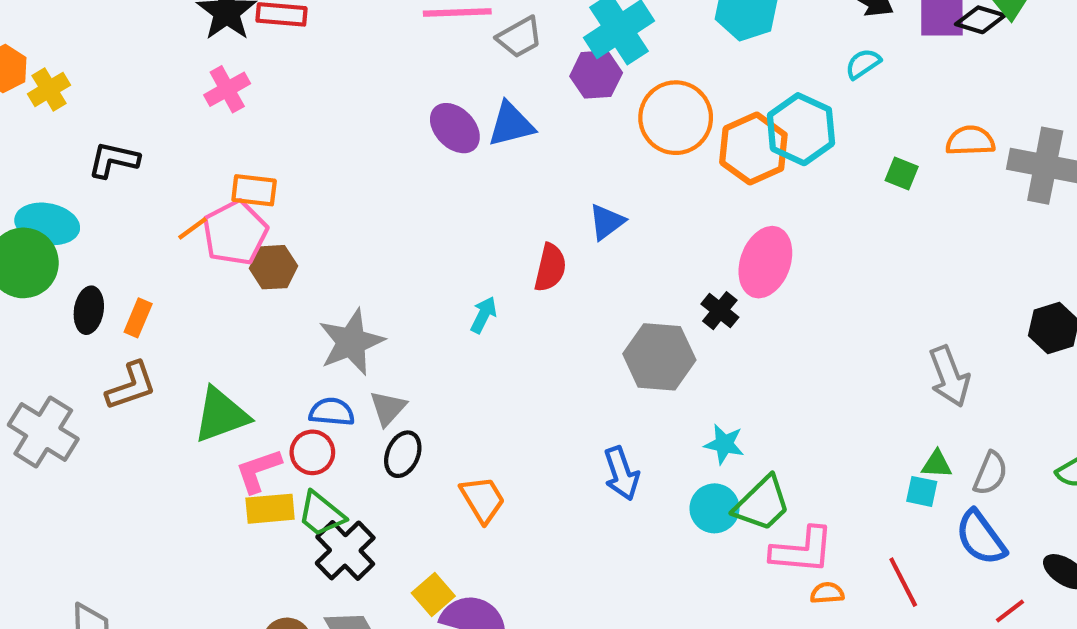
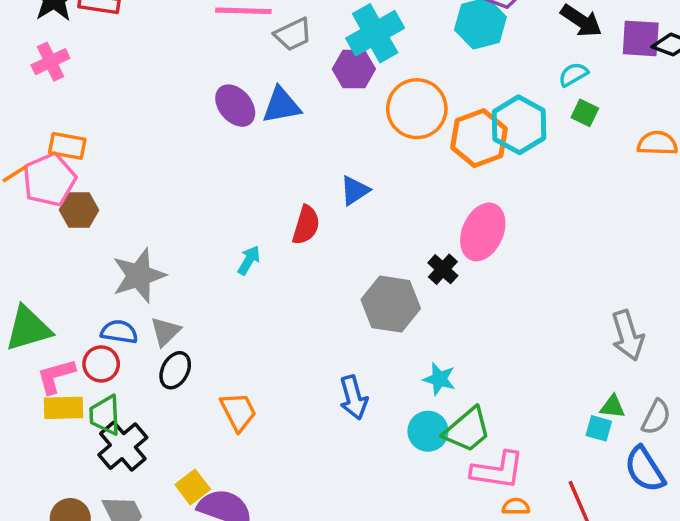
green square: (902, 174) -> (585, 113), moved
green trapezoid: (321, 514) -> (105, 415), turned 45

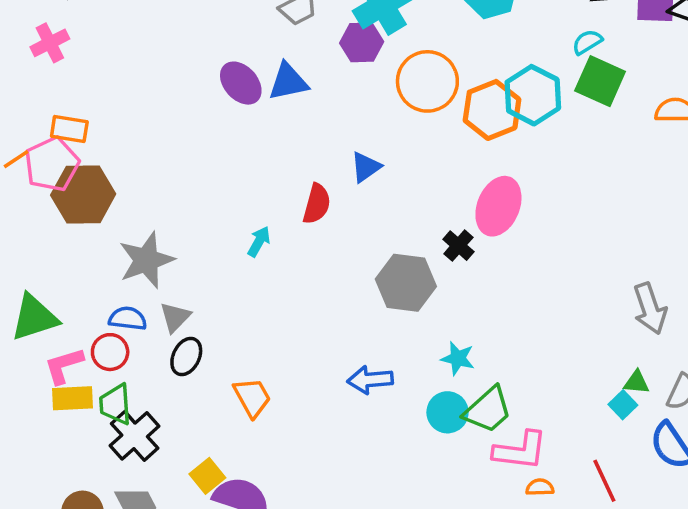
green square: (585, 113) -> (600, 81), size x1.8
brown hexagon: (79, 210) -> (83, 194), size x1.6
blue arrow: (354, 398) -> (370, 380), turned 102
cyan square: (599, 428) -> (623, 405), turned 32

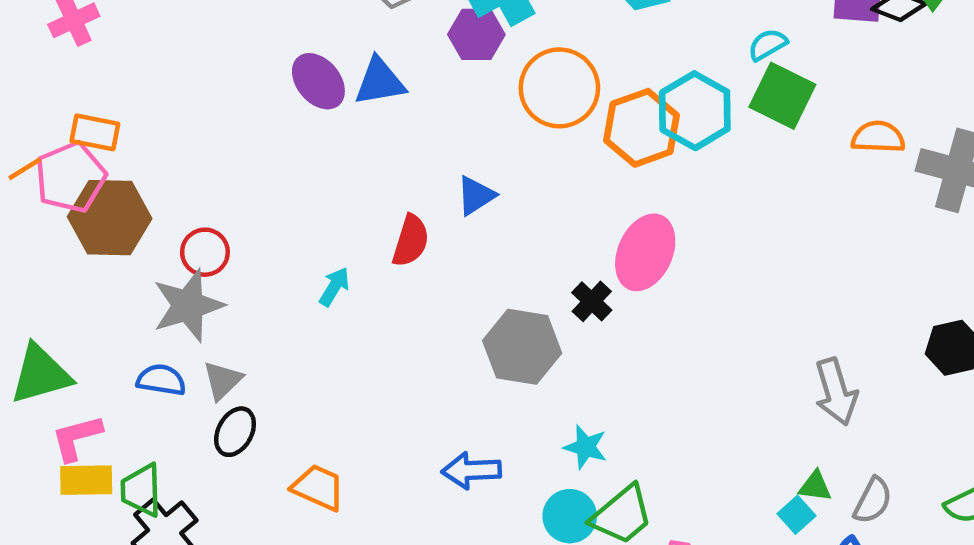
red circle: (110, 352) -> (205, 252), moved
orange trapezoid: (252, 397) -> (318, 487), turned -39

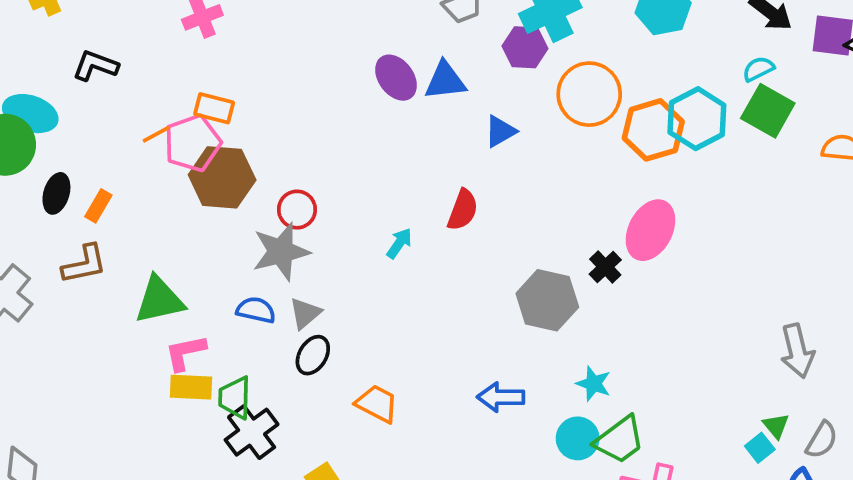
blue triangle: (476, 196) -> (500, 131), moved
green triangle: (815, 486) -> (776, 426), turned 40

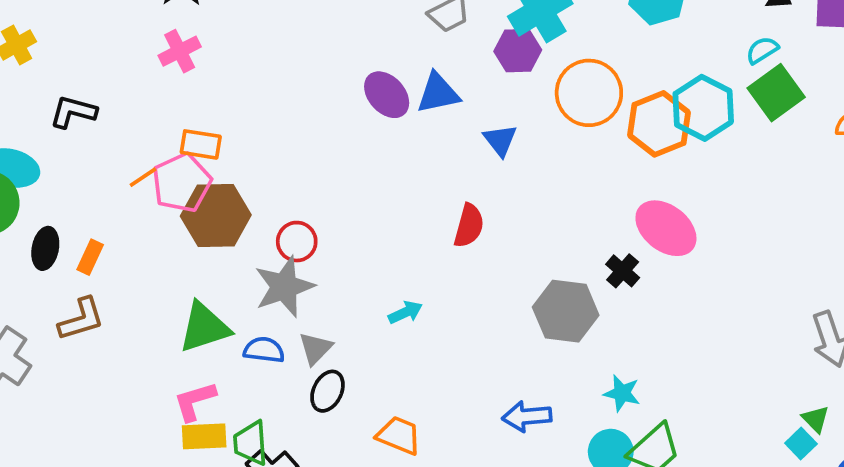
green square: (768, 111) -> (776, 93), turned 30
blue triangle: (500, 131) -> (500, 140), turned -33
pink ellipse: (650, 230) -> (666, 228), turned -74
cyan arrow: (399, 243) -> (405, 312), moved, turned 36
green triangle: (159, 300) -> (204, 327), moved

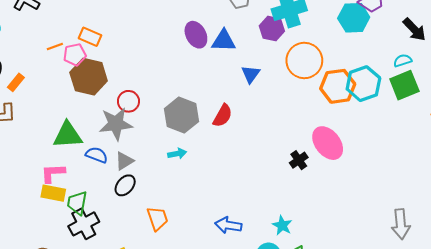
pink pentagon: (182, 183) -> (75, 55), size x0.7
gray hexagon: (566, 311) -> (181, 115), moved
orange trapezoid: (399, 435) -> (157, 218), turned 35

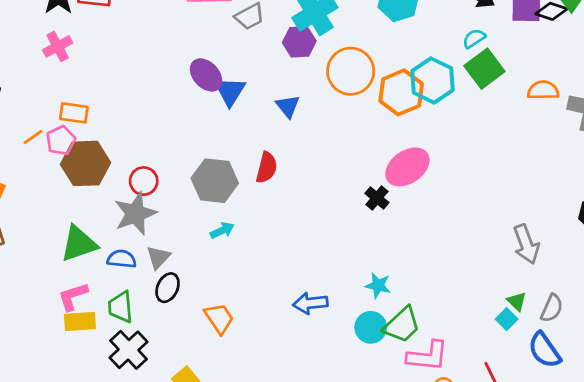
blue triangle: (224, 41) -> (230, 91), moved, turned -45
pink ellipse: (328, 143) -> (407, 167), turned -72
green trapezoid: (77, 203) -> (121, 307), moved

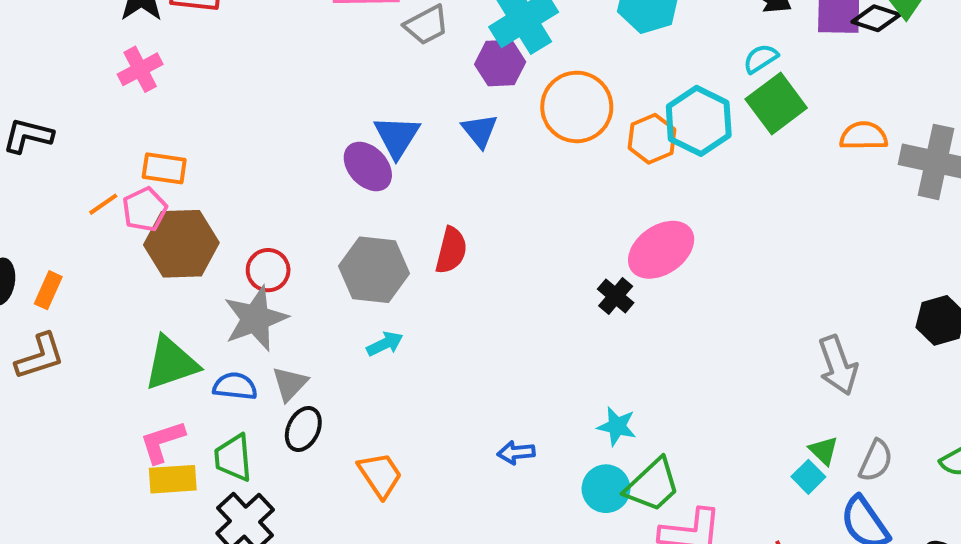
purple ellipse: (206, 75) -> (368, 166), moved
orange hexagon: (401, 92) -> (652, 139), size x0.7
blue triangle: (288, 106) -> (480, 131), moved
blue arrow: (310, 303) -> (516, 453), size x0.7

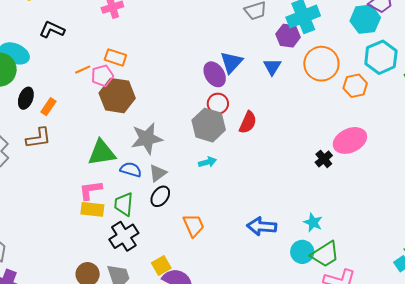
cyan hexagon: (699, 121) -> (381, 57), moved
red circle: (268, 270) -> (218, 104), moved
blue arrow: (516, 453) -> (262, 226), size x1.6

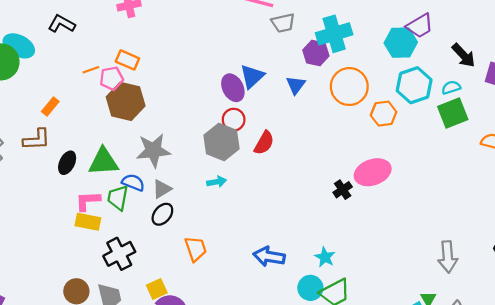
black ellipse: (26, 98) -> (67, 163), moved
green trapezoid: (124, 204) -> (118, 198), moved

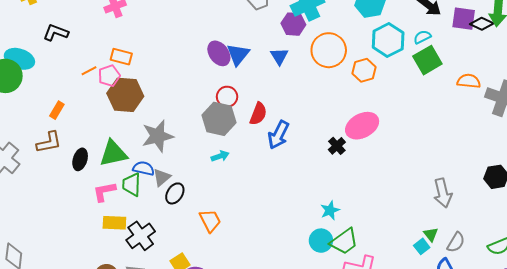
purple ellipse: (233, 88) -> (219, 53), moved
gray triangle: (162, 189) -> (162, 177), moved
yellow rectangle: (88, 222) -> (114, 223), moved
blue arrow: (269, 256) -> (278, 135), moved, turned -64
cyan star: (325, 257) -> (330, 210), turned 30

